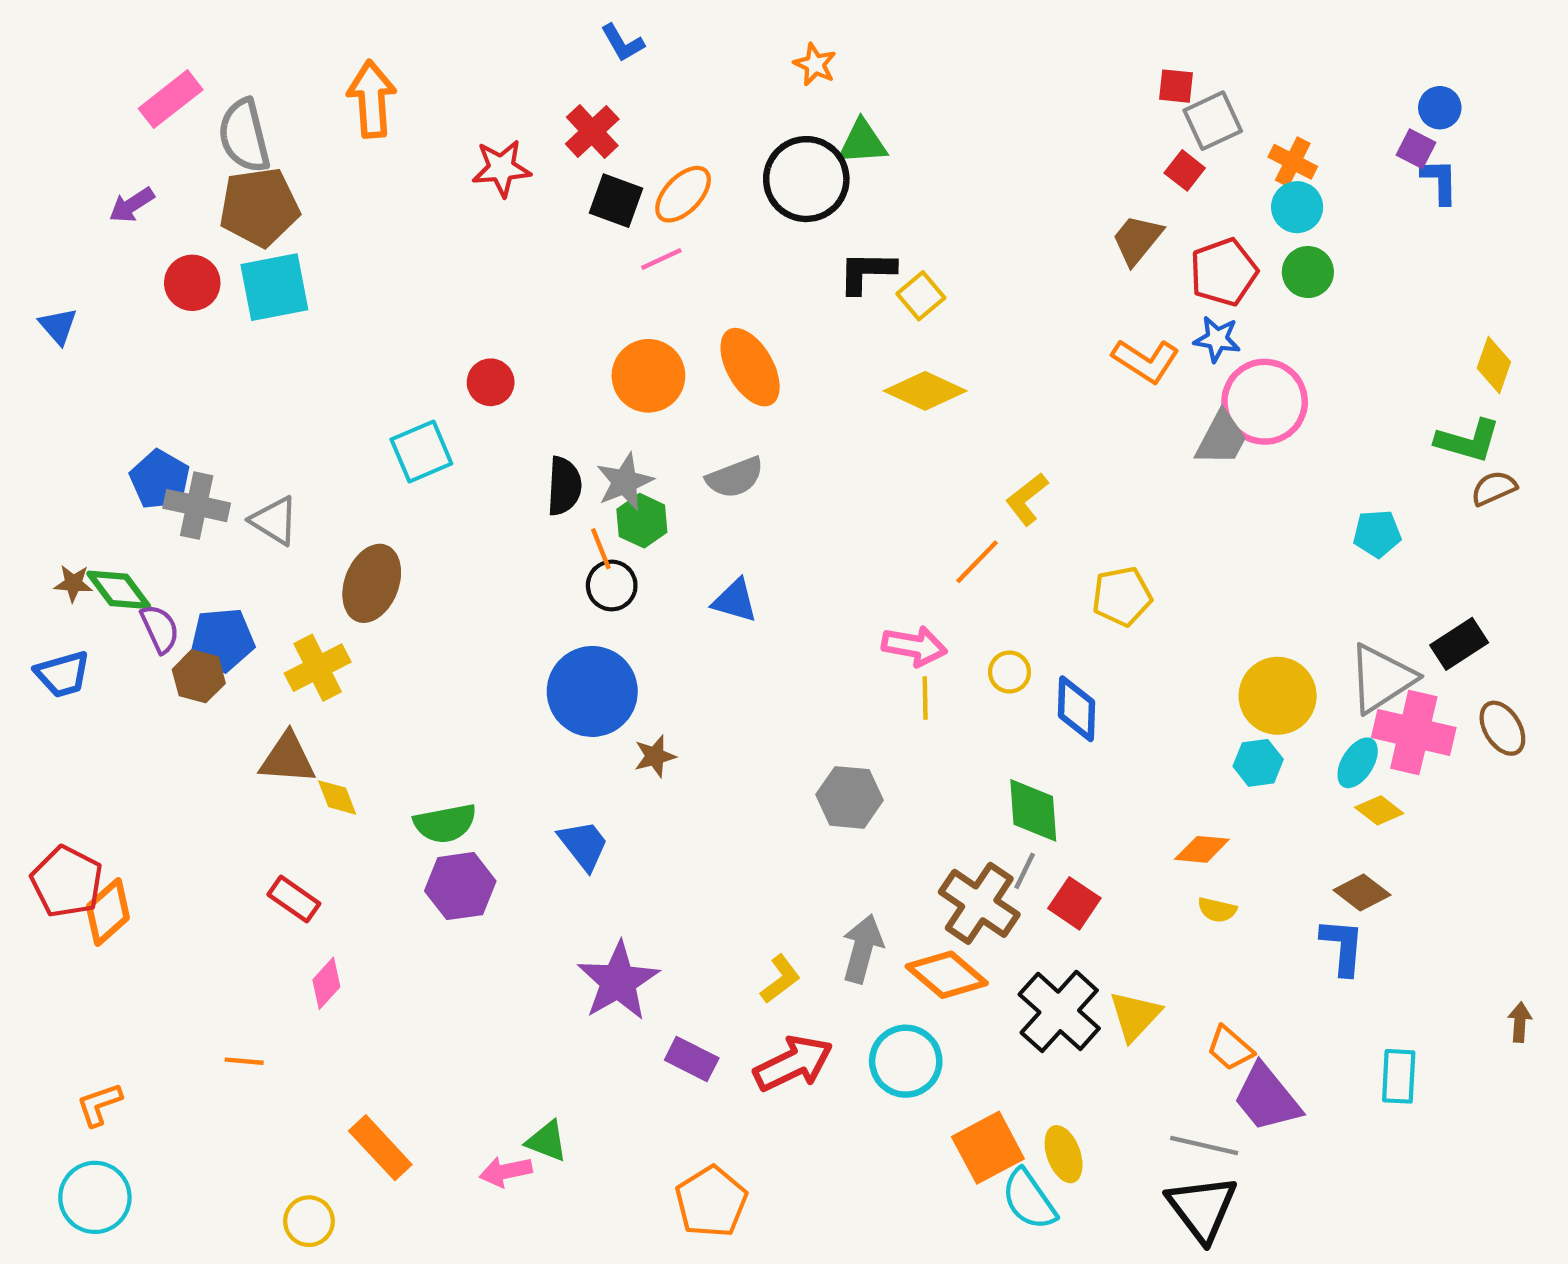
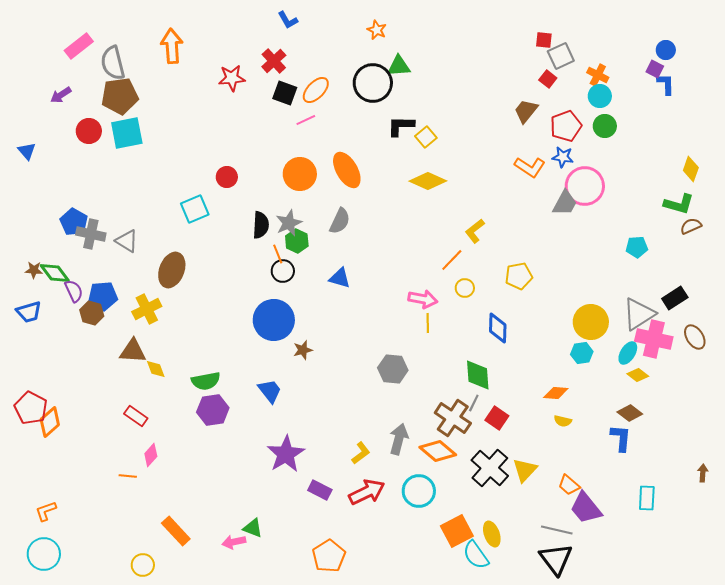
gray semicircle: (735, 477) -> (340, 221), turned -44
yellow circle: (1010, 672) -> (465, 288), moved
orange line: (244, 1061) -> (128, 476), moved

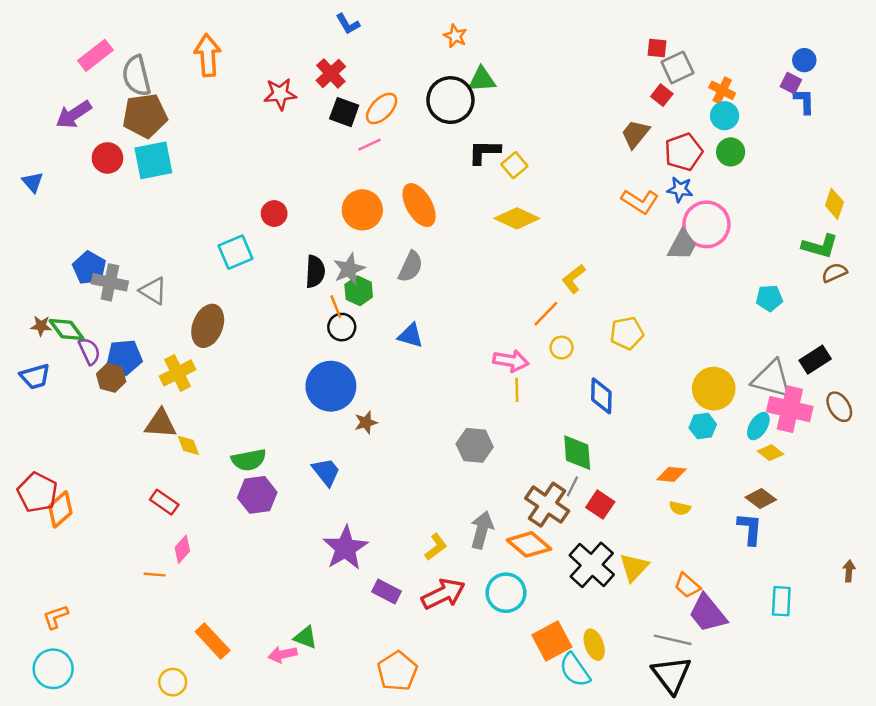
purple arrow: (61, 95) -> (74, 114), size x1.4
gray triangle: (639, 314) -> (772, 379), turned 48

